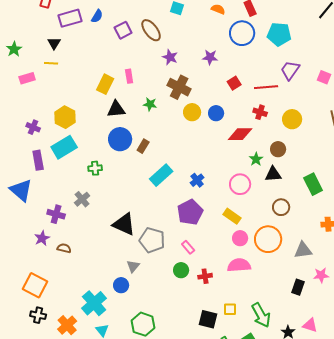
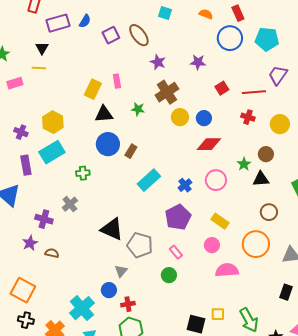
brown cross: (179, 87) -> (167, 92), turned 30
red diamond: (240, 134) -> (209, 144), moved
pink circle: (240, 184) -> (216, 180), moved
pink circle: (240, 238) -> (212, 245), moved
red cross: (205, 276) -> (128, 304), moved

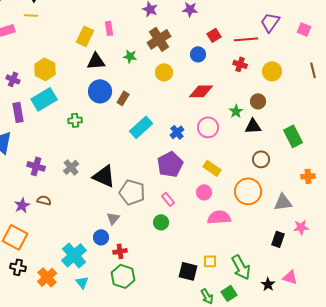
yellow circle: (180, 117) -> (164, 72), moved
blue circle: (204, 118) -> (198, 54), moved
gray cross: (70, 204) -> (71, 167), moved
purple star: (30, 243) -> (22, 205), moved

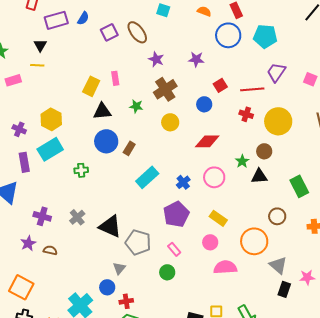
yellow circle: (272, 71) -> (278, 121), size x1.4
brown circle: (261, 159) -> (277, 216), moved
gray triangle: (283, 202) -> (278, 265), moved, turned 48
purple star: (22, 205) -> (28, 243), moved

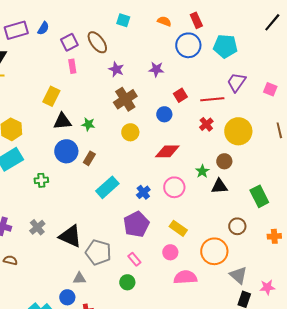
pink rectangle: (115, 78) -> (72, 66), moved
green star: (136, 106) -> (88, 124), moved
red cross: (246, 114) -> (206, 124), turned 32
gray triangle: (119, 268) -> (79, 278), turned 48

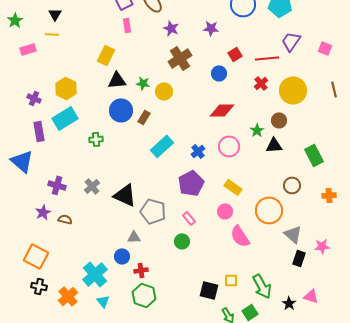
yellow circle: (130, 132) -> (164, 91), moved
pink semicircle: (185, 277) -> (240, 236), turned -120

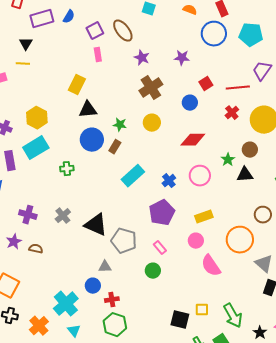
green star: (143, 83) -> (120, 125), moved
yellow circle: (164, 91) -> (152, 123), moved
yellow rectangle: (233, 187) -> (204, 217), turned -54

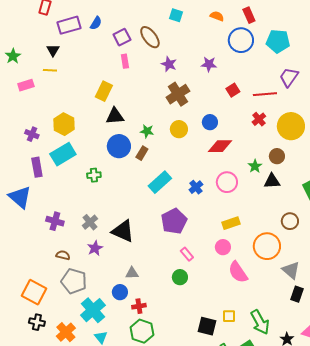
blue circle: (190, 103) -> (210, 122), moved
purple pentagon: (162, 213) -> (174, 221), moved
gray pentagon: (124, 241) -> (74, 281), moved
purple star: (14, 242) -> (95, 248), moved

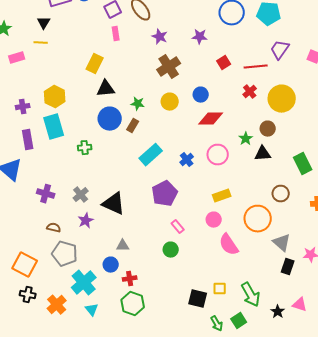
purple cross: (32, 134) -> (23, 107), turned -32
cyan rectangle: (63, 154) -> (54, 127), turned -75

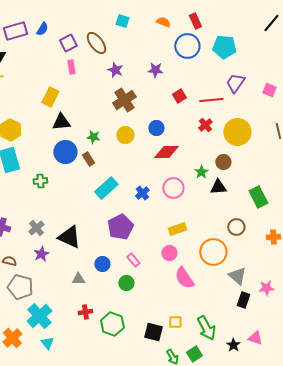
brown rectangle: (133, 126) -> (88, 159), turned -64
blue circle: (111, 265) -> (102, 264), moved
green hexagon: (133, 304) -> (112, 324), moved

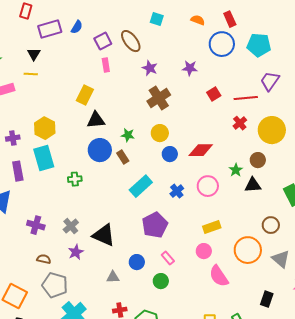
blue circle: (156, 128) -> (170, 154), moved
gray triangle: (237, 276) -> (281, 259), moved
black rectangle: (243, 300) -> (267, 299), moved

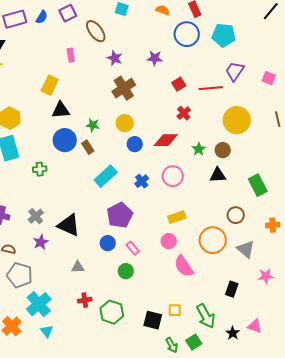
purple square: (103, 41) -> (68, 13), moved
red cross: (240, 123) -> (184, 113), moved
green star: (236, 170) -> (199, 149), moved
blue circle: (137, 262) -> (108, 243), moved

